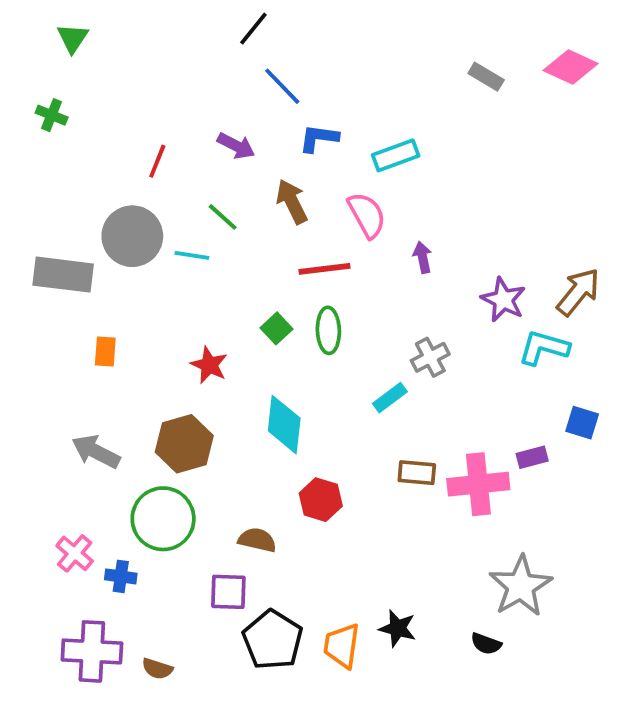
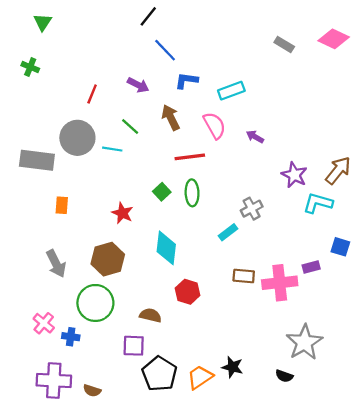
purple arrow: (423, 257) -> (255, 137), moved, turned -48
gray arrow: (96, 451) -> (56, 264), turned -144
orange trapezoid: (342, 646) -> (200, 377), turned 48

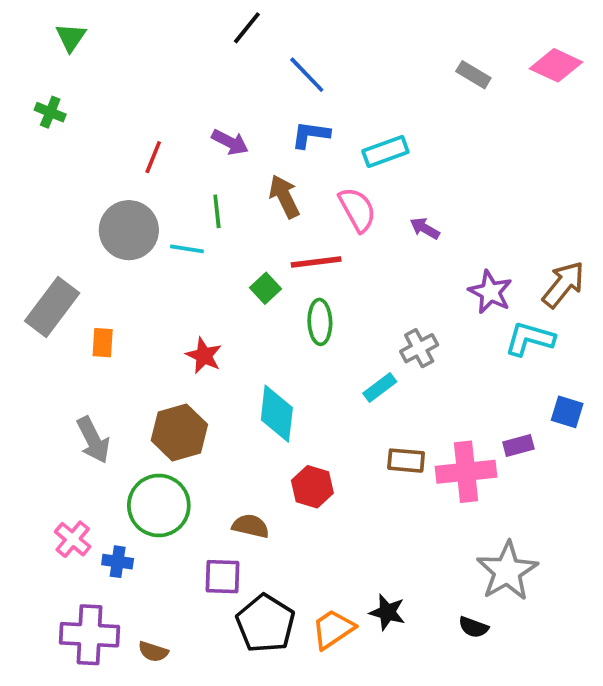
blue line: (165, 50) -> (307, 75), moved
green line: (130, 127) -> (217, 211), turned 42
gray rectangle: (37, 160) -> (52, 307), moved, turned -60
green square: (162, 192) -> (266, 288), moved

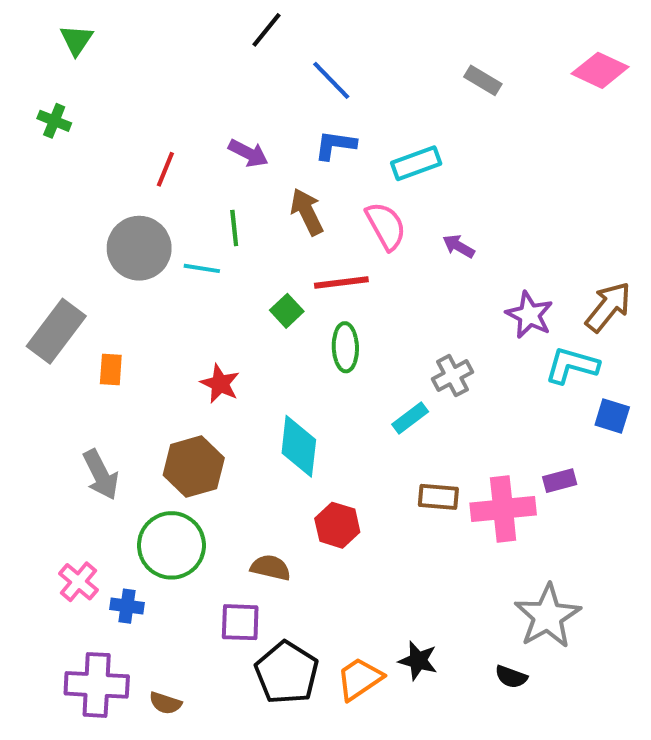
gray rectangle: (473, 75) -> (483, 80), moved
blue square: (567, 412) -> (612, 416), moved

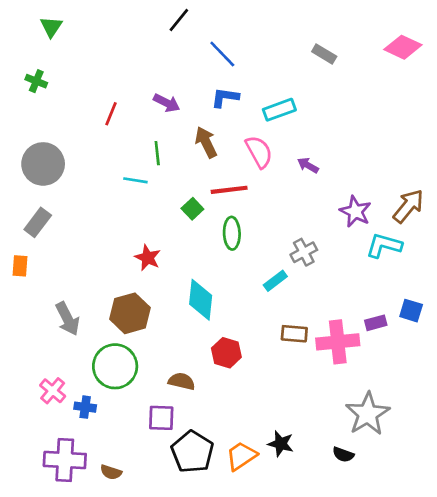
gray circle: (139, 248) -> (43, 164), moved
gray rectangle: (56, 331) -> (38, 222), size x0.7
orange rectangle: (111, 369) -> (20, 266), moved
blue square: (612, 416) -> (411, 311), moved

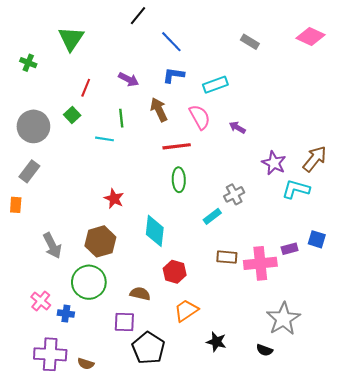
green triangle: (51, 27) -> (71, 39), moved, size x1.5
green square: (192, 209) -> (72, 115), moved
orange trapezoid: (241, 456) -> (186, 310), moved

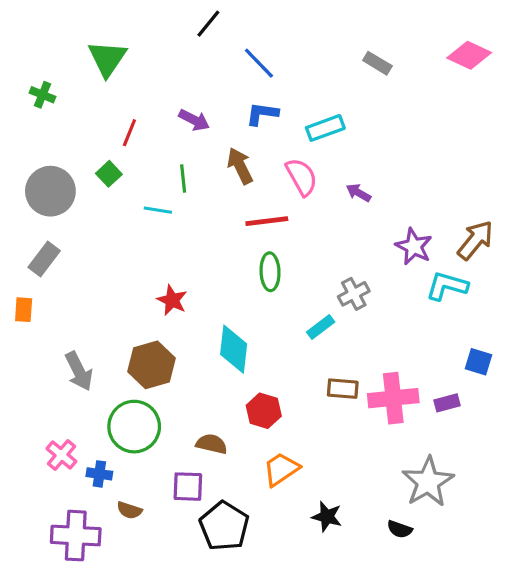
purple rectangle: (290, 249) -> (447, 403), moved
brown semicircle: (86, 364) -> (129, 510), moved

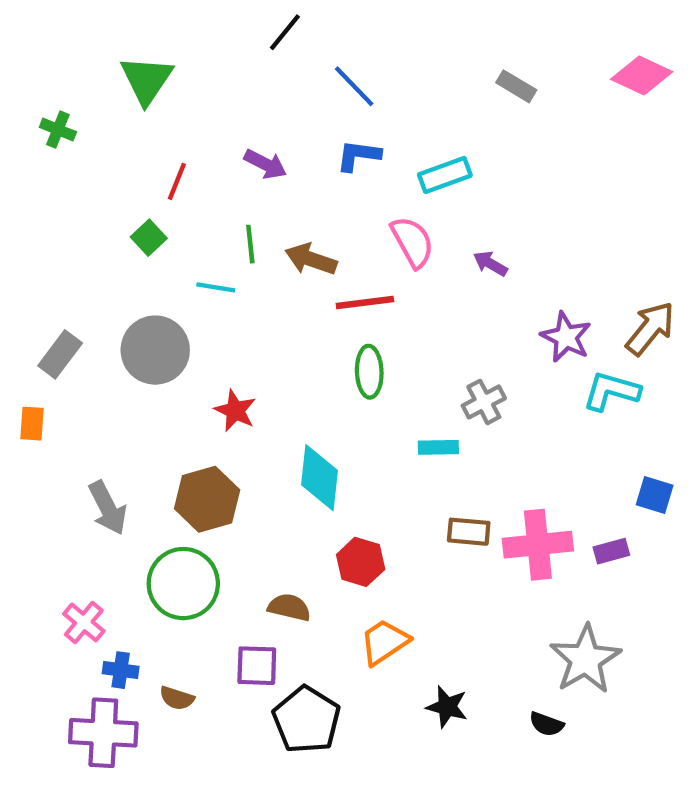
brown arrow: (240, 166) -> (311, 259), moved, turned -45
gray circle: (50, 191) -> (155, 350), moved
cyan rectangle: (321, 327) -> (438, 447), turned 36
blue cross: (99, 474) -> (121, 670), moved

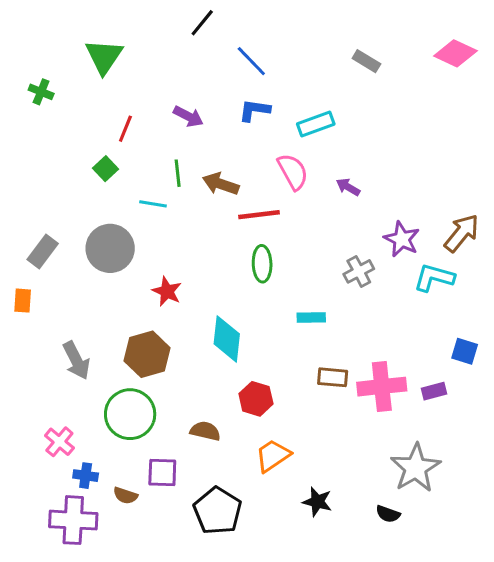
gray cross: (484, 402) -> (359, 271), moved
purple square: (257, 666) -> (162, 472), moved

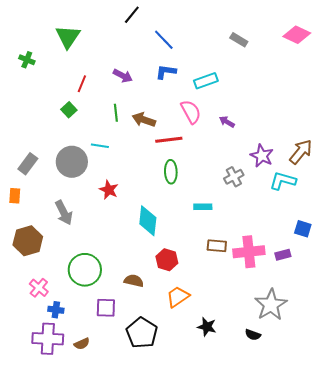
cyan line: (153, 204) -> (100, 146), moved
brown hexagon: (147, 354) -> (28, 241), moved
gray arrow: (76, 360) -> (64, 213), moved
brown semicircle: (125, 496) -> (82, 344), moved, turned -42

